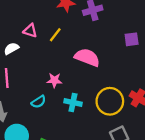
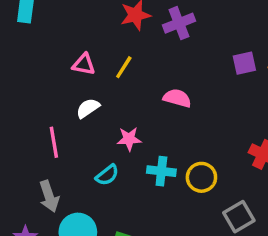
white semicircle: (11, 49) -> (88, 108), moved
pink semicircle: (87, 57) -> (177, 98), size x0.7
yellow circle: (110, 101) -> (201, 177), moved, size x0.7

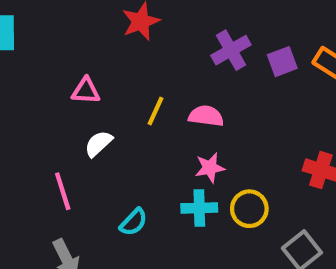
purple cross: (179, 23) -> (231, 50), moved
yellow line: (124, 67) -> (155, 111), moved
pink star: (129, 139) -> (210, 168), moved

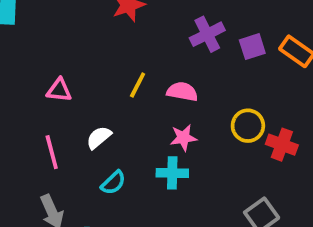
pink triangle: (86, 91) -> (59, 90), moved
white semicircle: (98, 144) -> (99, 137), moved
yellow circle: (249, 209) -> (248, 126), moved

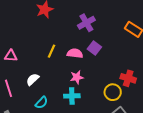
purple square: (252, 47) -> (94, 48), moved, turned -32
yellow circle: (248, 126) -> (113, 92), moved

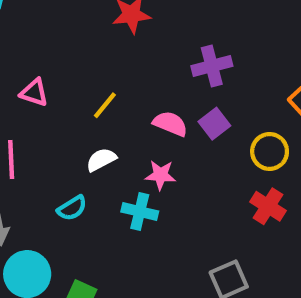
yellow line: (51, 51) -> (105, 105), moved
white semicircle: (33, 79) -> (101, 160), moved
yellow circle: (113, 92) -> (270, 151), moved

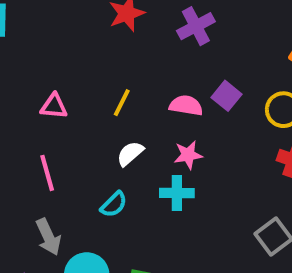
purple cross: (212, 66) -> (196, 26), moved

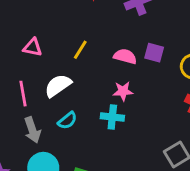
purple square: (227, 96) -> (154, 53), turned -30
white semicircle: (130, 154) -> (58, 86), moved, size x1.4
gray arrow: (48, 237) -> (32, 130), moved

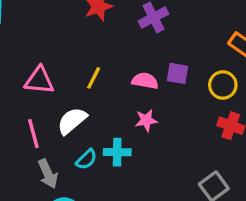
pink triangle: (33, 47) -> (39, 80), size x1.4
cyan cross: (112, 117) -> (117, 152), moved

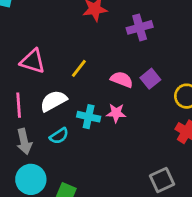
purple square: (177, 73) -> (150, 79), turned 30
cyan cross: (117, 152) -> (89, 117), moved

